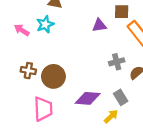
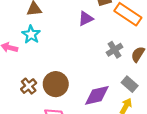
brown cross: (28, 71) -> (29, 86), turned -32

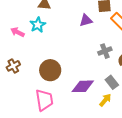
brown cross: (29, 86) -> (13, 66), moved

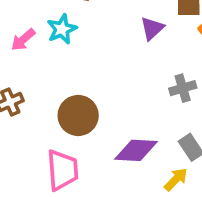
purple triangle: (86, 20) -> (152, 28), turned -32
pink arrow: (17, 32) -> (23, 40), turned -72

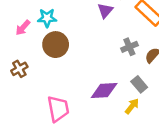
cyan star: (62, 29) -> (47, 18), turned 30
brown circle: (78, 115) -> (56, 45), moved

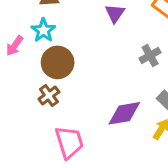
cyan star: (47, 18) -> (43, 30), turned -30
brown cross: (19, 69) -> (49, 95), moved

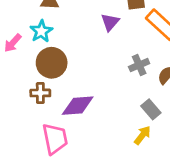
brown cross: (49, 95) -> (40, 93), turned 30
purple diamond: (124, 113) -> (78, 106), moved

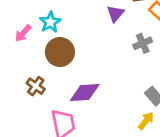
gray cross: (139, 65) -> (143, 43), moved
brown cross: (40, 93) -> (36, 86), moved, turned 36

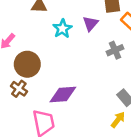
cyan star: (50, 22) -> (62, 29), moved
brown circle: (60, 52) -> (27, 64), moved

